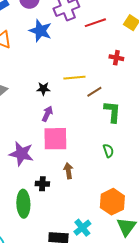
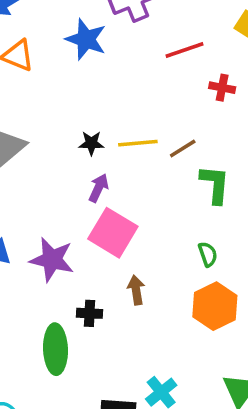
red line: (95, 23) -> (184, 50), moved
yellow line: (74, 78) -> (138, 143), moved
pink square: (55, 139) -> (113, 233), turned 32
orange hexagon: (112, 202) -> (215, 306), moved

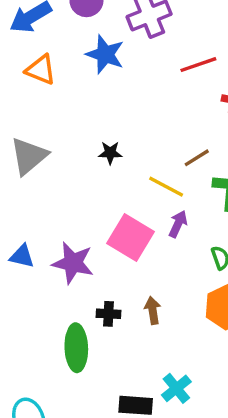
yellow line: (138, 143) -> (166, 187), moved, turned 33
purple arrow: (98, 188) -> (178, 224), moved
brown arrow: (136, 290) -> (153, 310), moved

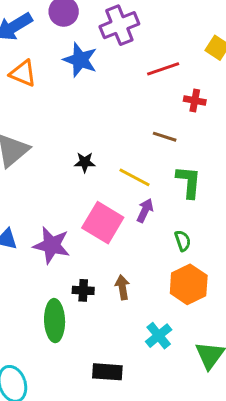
black star: (110, 153) -> (85, 162), moved
brown line: (197, 158) -> (165, 137), moved, turned 50
cyan cross: (176, 388) -> (159, 336), moved

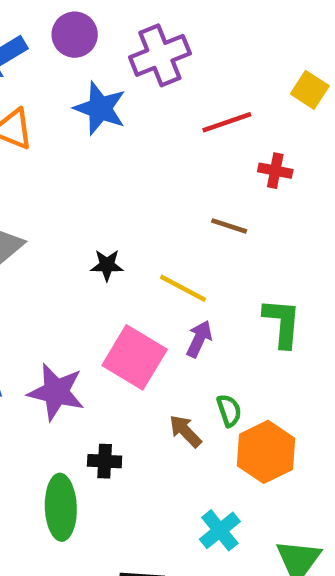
green L-shape: (189, 182) -> (282, 323), moved
green semicircle: (183, 241) -> (229, 410), moved
brown arrow: (122, 287) -> (185, 431), moved, turned -35

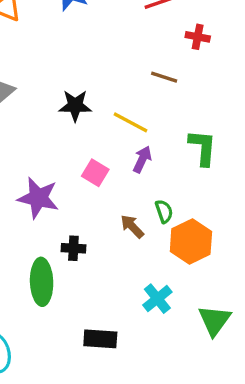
black star: (107, 265) -> (75, 106), size x1.4
pink square: (135, 357) -> (95, 173), size x0.6

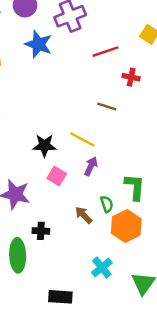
black star: (75, 106) -> (44, 145), moved
green L-shape: (203, 148) -> (135, 187), moved

